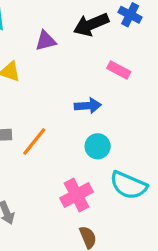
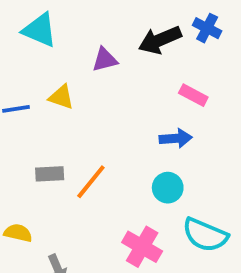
blue arrow: (88, 106) -> (176, 138), moved
pink cross: (76, 195) -> (142, 247), turned -32

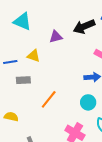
gray rectangle: (50, 174) -> (23, 80), moved
yellow semicircle: (18, 233) -> (11, 117), moved

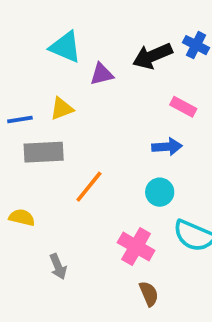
cyan triangle: (22, 21) -> (65, 47), moved
yellow triangle: (33, 56) -> (62, 109), turned -40
gray rectangle: (23, 80) -> (44, 152), size x1.5

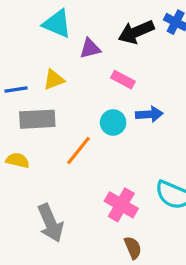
pink rectangle: (183, 107) -> (123, 80), moved
cyan circle: (160, 192) -> (113, 123), moved
yellow semicircle: (22, 217) -> (18, 160), moved
gray arrow: (58, 266) -> (50, 223), size x1.6

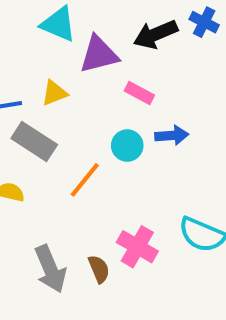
purple triangle: (90, 48) -> (99, 55), size x1.5
gray rectangle: (37, 119) -> (34, 142), turned 36
brown semicircle: (133, 248) -> (99, 269), moved

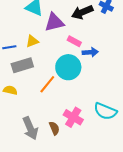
blue arrow: (172, 135) -> (90, 52), moved
gray rectangle: (34, 142) -> (22, 65), turned -50
cyan circle: (127, 146) -> (68, 67), size x1.6

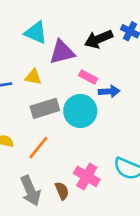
yellow triangle: (32, 41) -> (33, 77), turned 32
gray rectangle: (22, 65) -> (45, 108), moved
orange line: (47, 84) -> (38, 148), moved

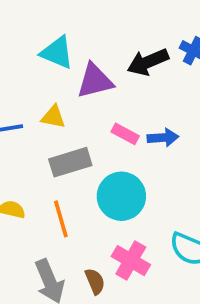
pink rectangle: (88, 77) -> (125, 134), moved
cyan circle: (80, 111) -> (121, 196), moved
orange line: (38, 148) -> (61, 219), turned -55

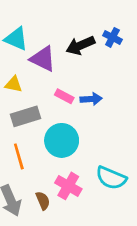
purple triangle: (95, 81) -> (43, 59), turned 40

